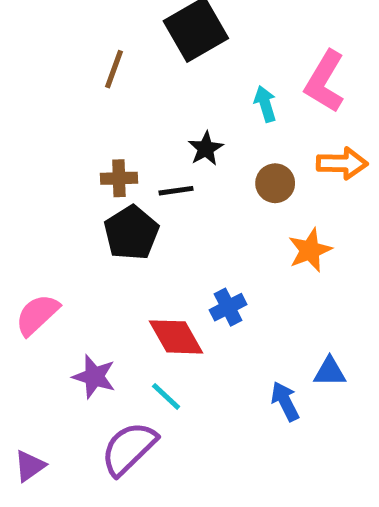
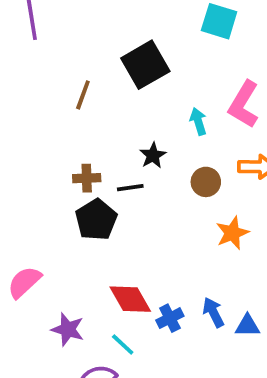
blue cross: (228, 307) -> (170, 318), moved
blue arrow: (285, 401) -> (213, 312), moved

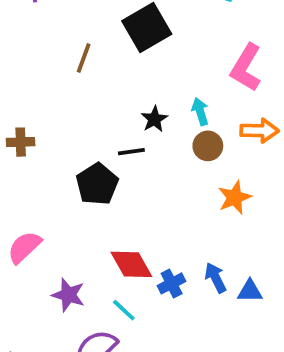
cyan arrow: (198, 121) -> (200, 111), moved
brown cross: (87, 178) -> (21, 142), moved

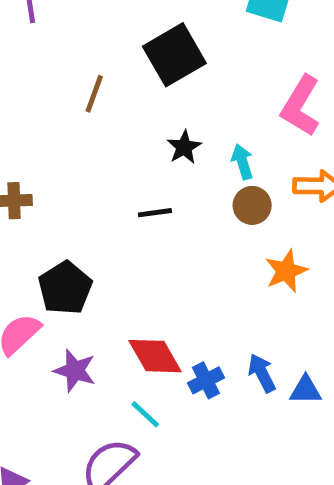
black star: (154, 119) -> (184, 147), moved
black pentagon: (97, 184) -> (65, 288), moved
purple star: (68, 295) -> (75, 371), moved

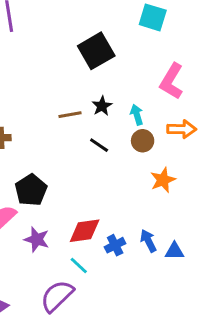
brown line: (94, 94) -> (70, 115), moved, turned 60
black line: (155, 213) -> (99, 145), moved, turned 42
red diamond: (155, 356) -> (85, 231), turned -68

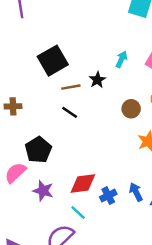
black square: (96, 51) -> (53, 61), moved
cyan arrow: (137, 115) -> (121, 59), moved, turned 42
black line: (99, 145) -> (70, 112), moved

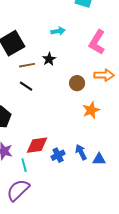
cyan arrow: (121, 59) -> (58, 31), moved, turned 56
cyan line: (78, 212) -> (24, 165), moved, turned 32

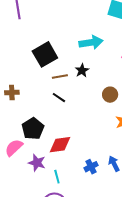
cyan arrow: (58, 31) -> (91, 42), size x1.6
red diamond: (37, 145) -> (60, 145), moved

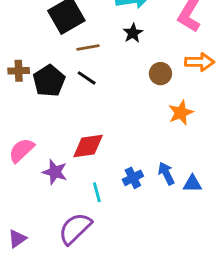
black star: (82, 70) -> (133, 33), moved
black pentagon: (33, 129) -> (49, 81), moved
cyan line: (57, 177) -> (97, 192), moved

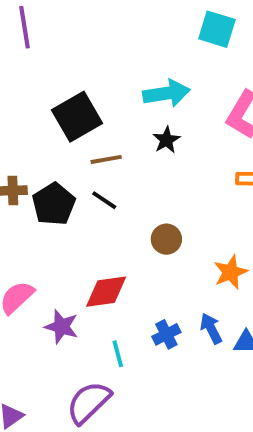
brown circle: (160, 74) -> (166, 239), moved
orange star: (181, 113) -> (231, 272), moved

